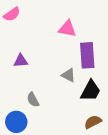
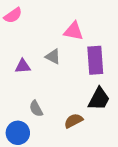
gray triangle: (68, 75) -> (53, 57), moved
brown semicircle: (93, 122) -> (74, 121), moved

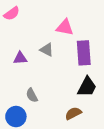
brown semicircle: (74, 121) -> (73, 113), moved

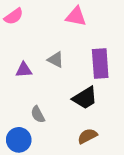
pink triangle: (65, 27) -> (76, 16), moved
black trapezoid: (87, 87) -> (85, 98), moved, turned 30

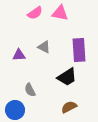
pink semicircle: (14, 16) -> (35, 13), moved

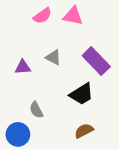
purple rectangle: (79, 50) -> (96, 61), turned -40

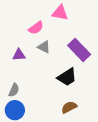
pink semicircle: (42, 16) -> (36, 28), moved
gray semicircle: (36, 110) -> (14, 90), moved, turned -128

